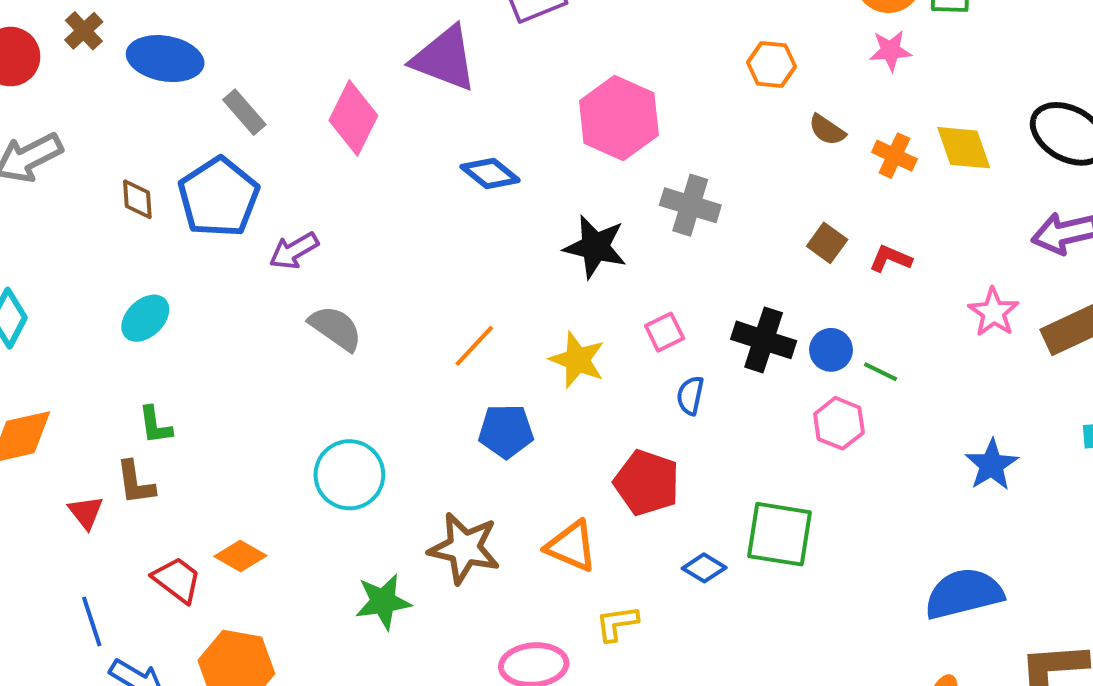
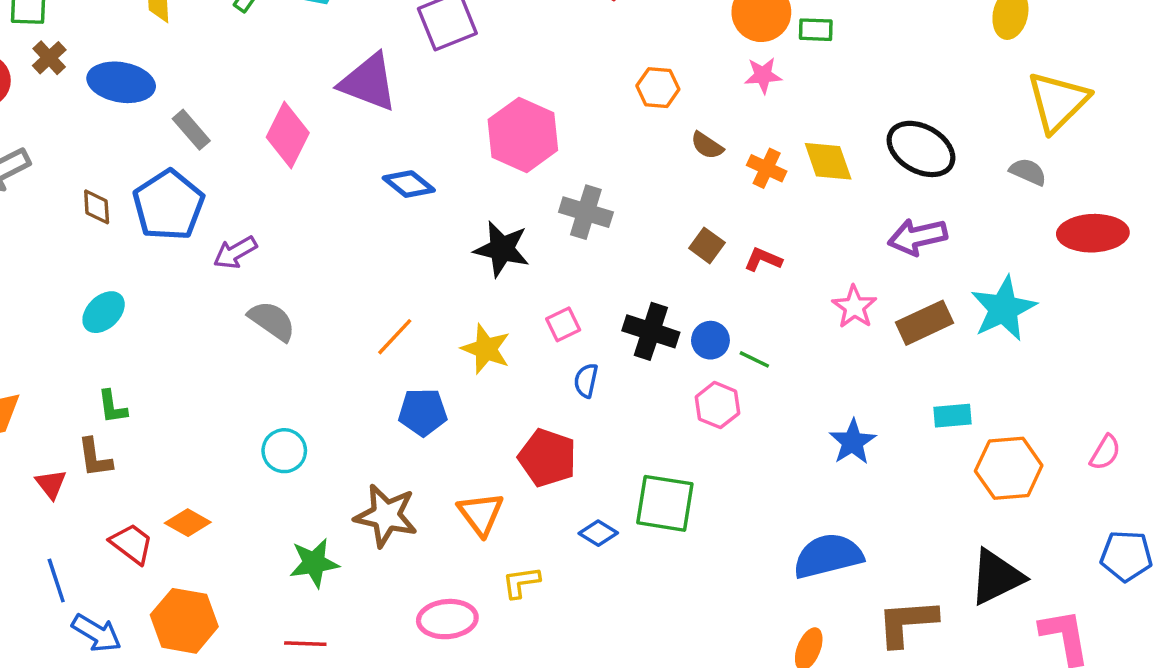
cyan circle: (349, 475) -> (284, 451), size x0.7
orange triangle: (571, 546) -> (481, 514), turned 30

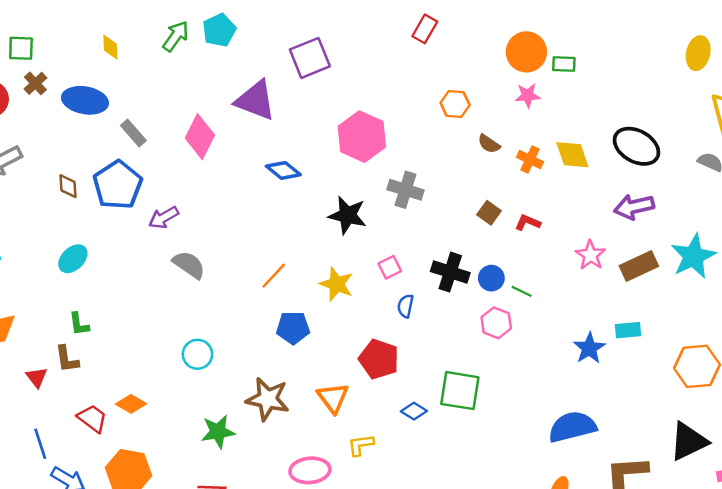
cyan rectangle: (953, 416) -> (628, 330), moved

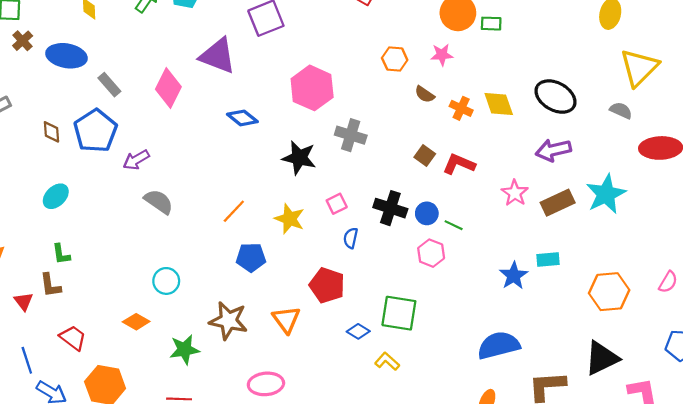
pink star: (528, 95) -> (442, 55), moved
red L-shape: (528, 222) -> (459, 164), size x1.4
orange diamond: (131, 404) -> (136, 322), moved
yellow L-shape: (361, 445) -> (387, 361), moved, turned 50

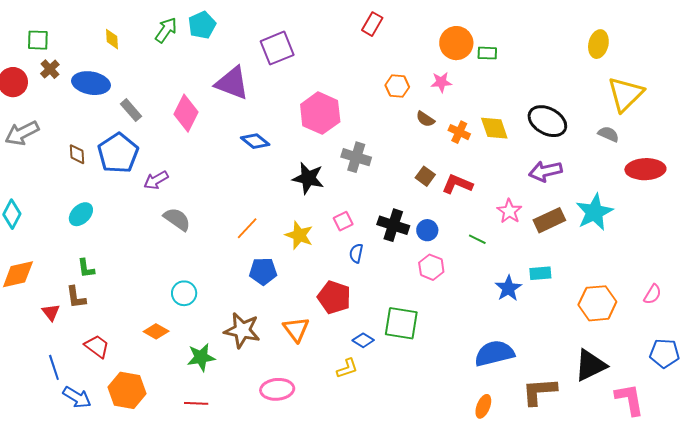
green line: (454, 225) -> (477, 239), moved
yellow L-shape: (387, 361) -> (347, 368), moved, turned 120

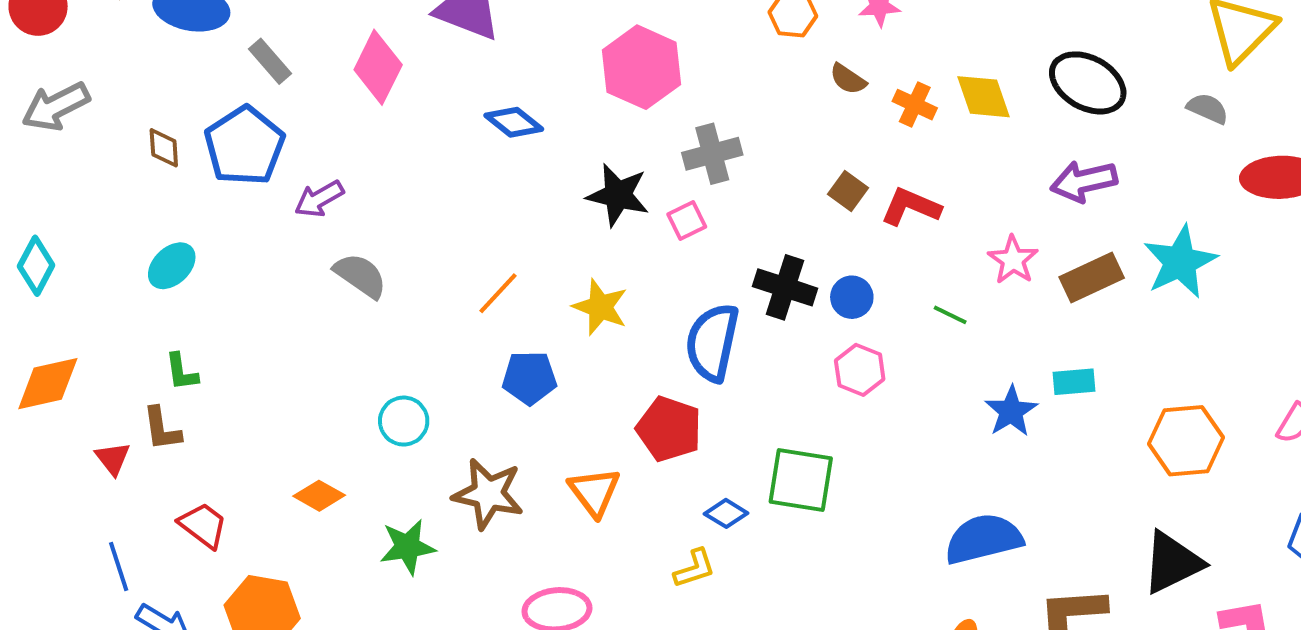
gray cross: (356, 157) -> (712, 154), turned -32
pink square: (343, 221) -> (687, 221), moved
blue semicircle: (356, 253) -> (712, 342), size x2.0
cyan circle: (184, 293) -> (404, 421), moved

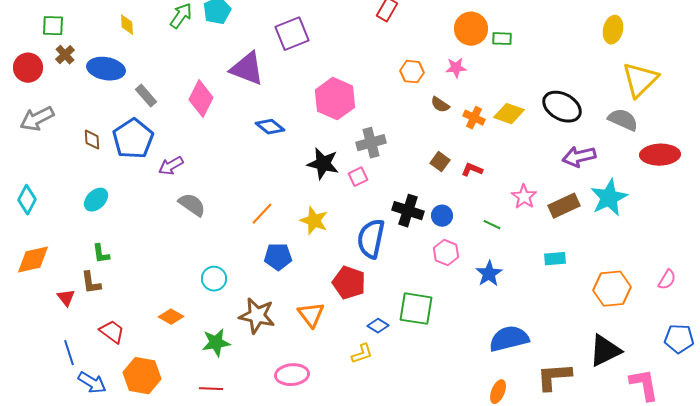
yellow diamond: (984, 97) -> (509, 114), turned -52
gray semicircle: (1208, 108) -> (623, 120), size x1.4
purple arrow: (1084, 181) -> (579, 157), moved
red L-shape: (911, 207) -> (472, 170), size x0.7
blue star: (1011, 411) -> (489, 274), moved

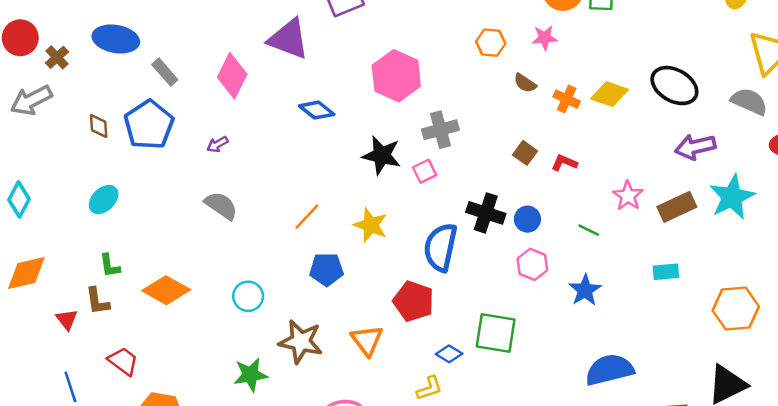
brown cross: (65, 55) -> (57, 57), moved
purple arrow: (171, 166) -> (217, 144), moved, size x0.7
orange diamond: (171, 317) -> (166, 290), moved, size x1.5

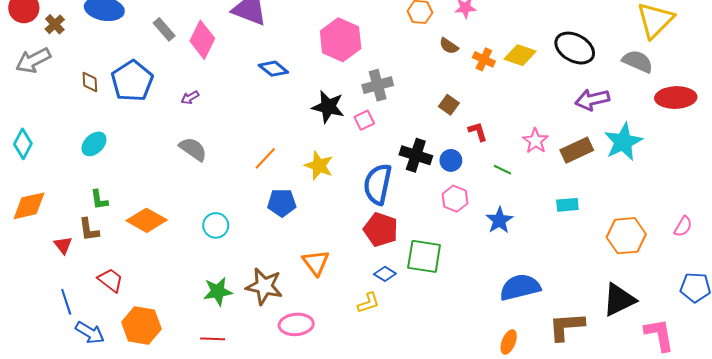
gray rectangle: (165, 72) -> (164, 29), moved
red L-shape: (564, 163) -> (478, 132), moved, turned 50
red pentagon: (414, 301) -> (381, 230), moved
brown star: (301, 342) -> (264, 286), moved

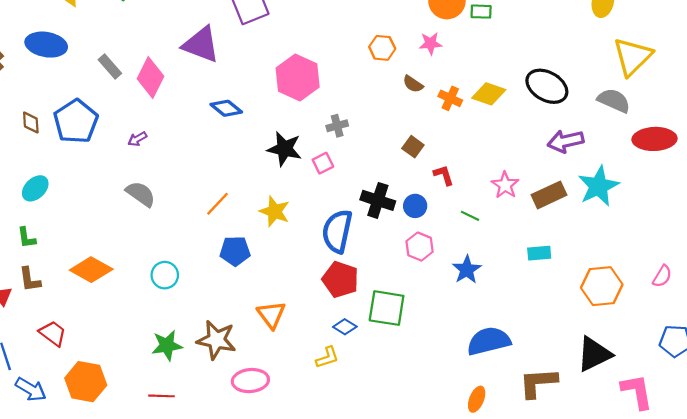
gray cross: (378, 85) -> (337, 126), size x0.7
green L-shape: (99, 200) -> (26, 238), moved

